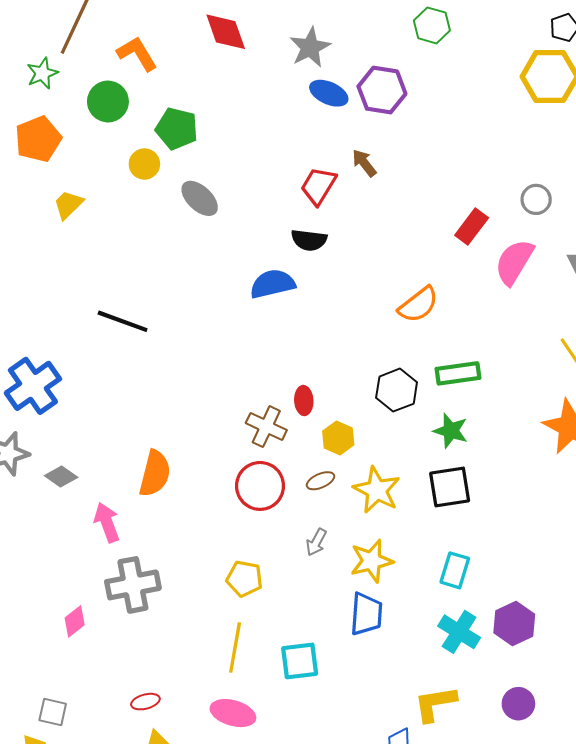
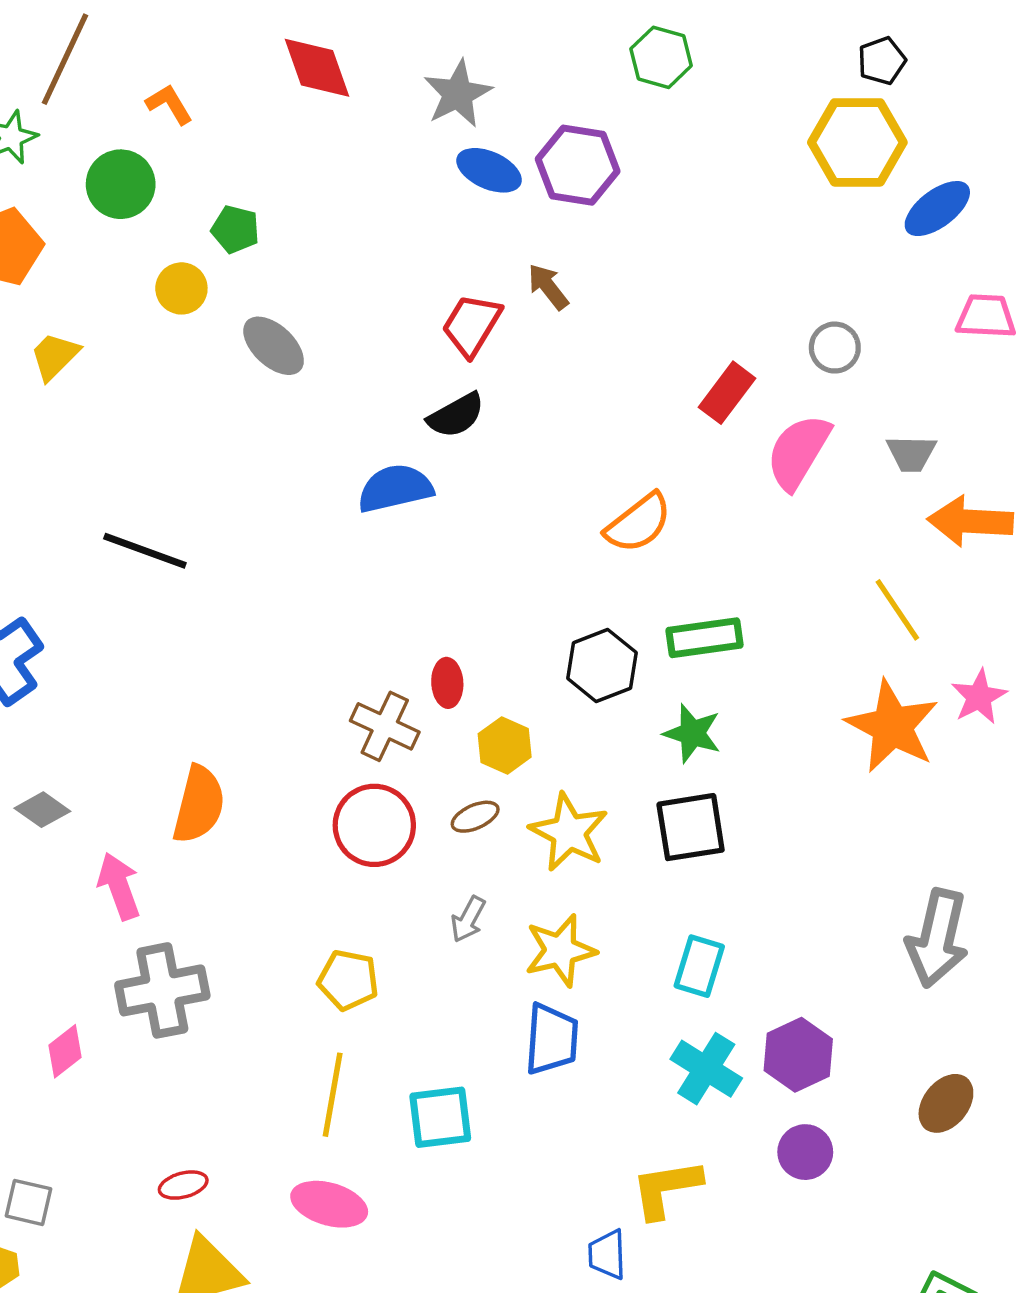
orange L-shape: (137, 54) -> (169, 104), size x0.7
green pentagon: (177, 129) -> (235, 229), size x0.7
black semicircle: (309, 240) -> (456, 415), turned -36
purple circle: (518, 704) -> (805, 1152), moved

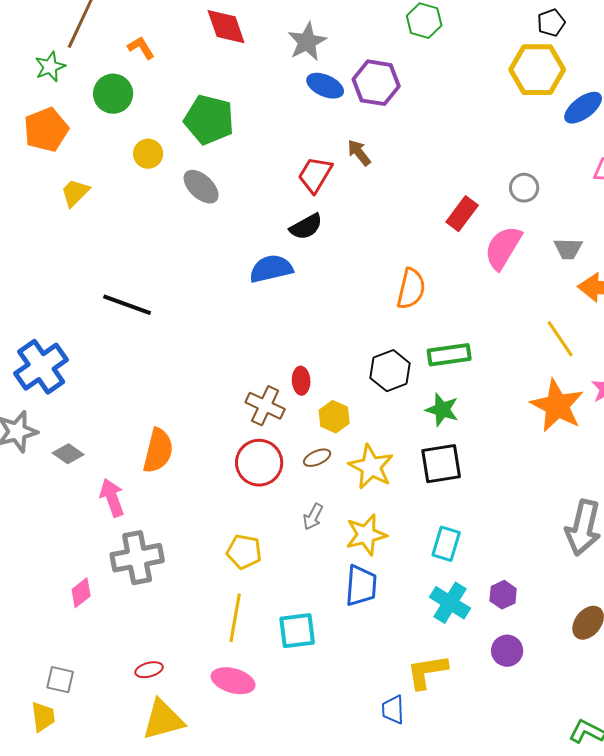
green pentagon: (235, 229) -> (209, 120), moved, size x1.8
orange semicircle: (638, 523) -> (411, 289), turned -39
purple hexagon: (798, 1055) -> (503, 595), size x0.7

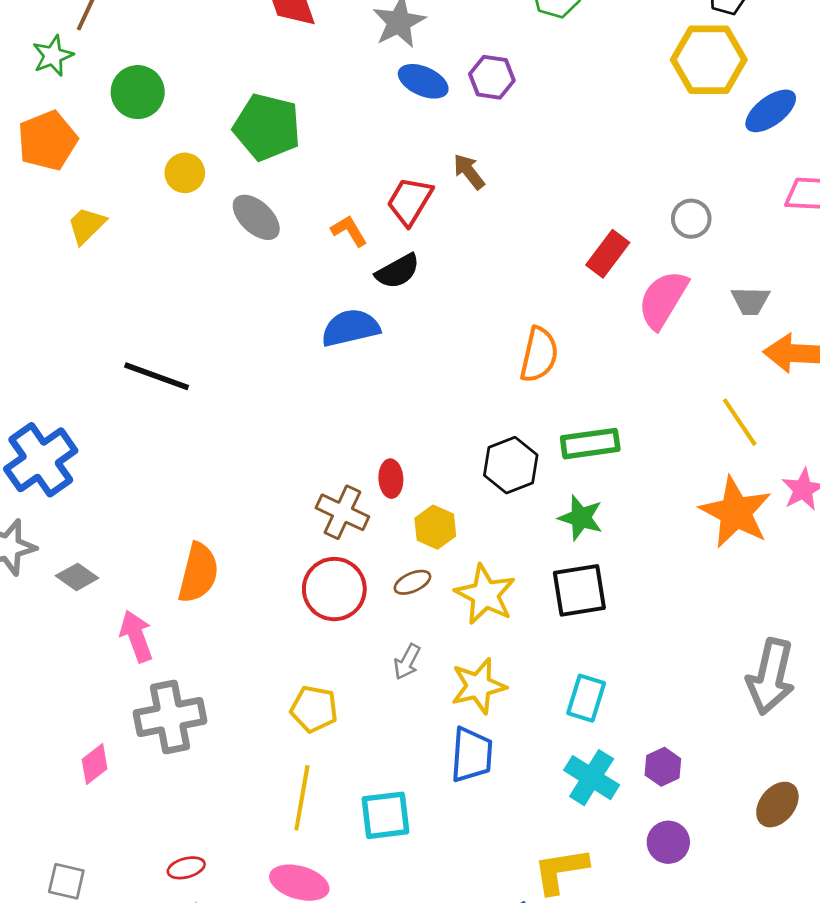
orange L-shape: (141, 48) -> (349, 231), moved
purple hexagon: (376, 83) -> (492, 77), size x0.7

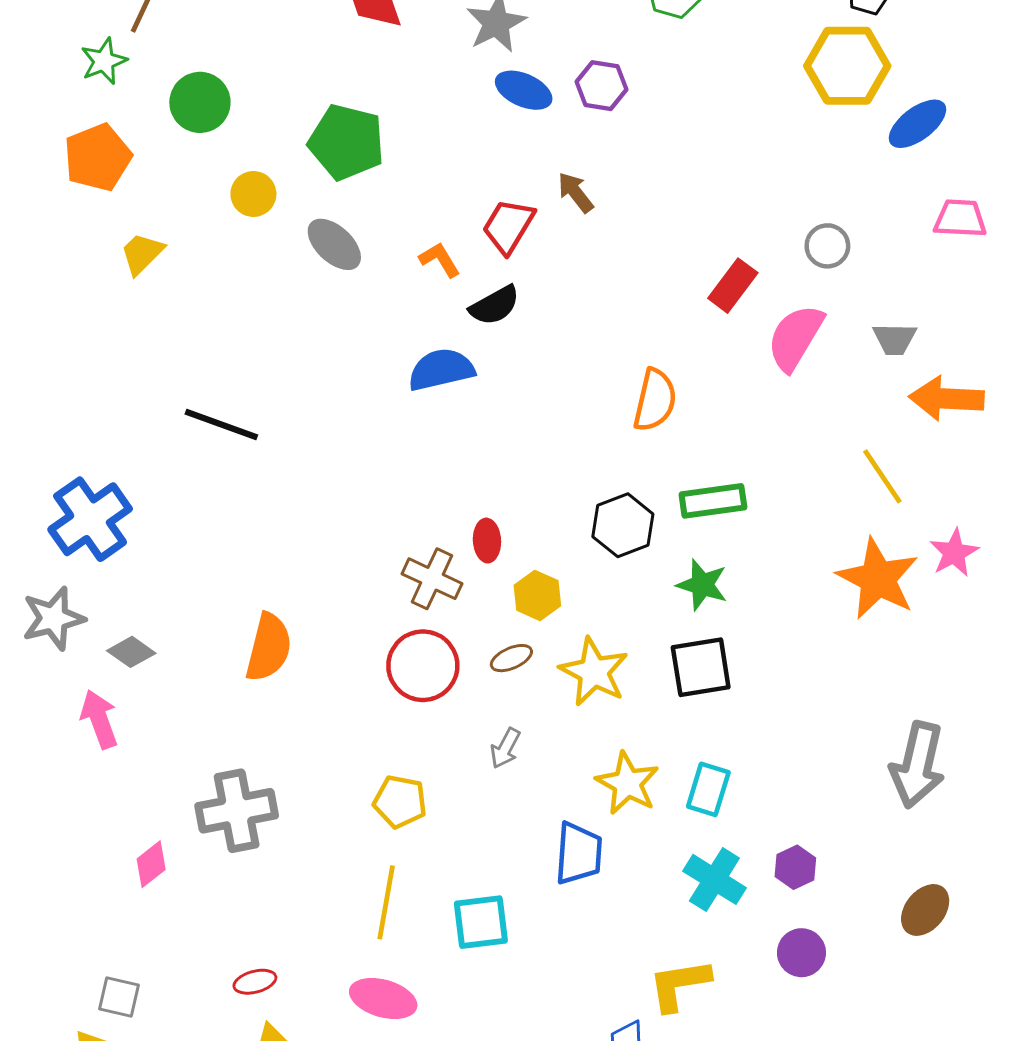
pink arrow: (136, 636) -> (99, 719), moved
yellow star: (478, 686) -> (627, 783), moved, turned -30

